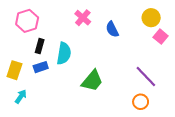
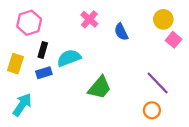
cyan semicircle: (64, 53) -> (69, 58), turned -120
yellow rectangle: (14, 70) -> (15, 64), moved
cyan arrow: (21, 97) -> (22, 105), size x1.5

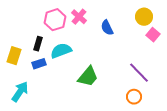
pink hexagon: (29, 23) -> (55, 20), moved

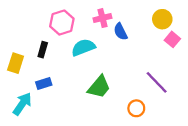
pink cross: (79, 17) -> (102, 18), moved, turned 35
cyan semicircle: (61, 51) -> (83, 47), moved
blue rectangle: (39, 64) -> (44, 83), moved
orange circle: (134, 97) -> (136, 108), moved

